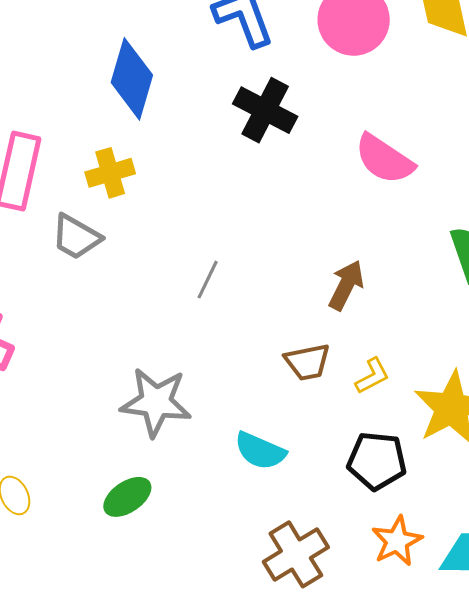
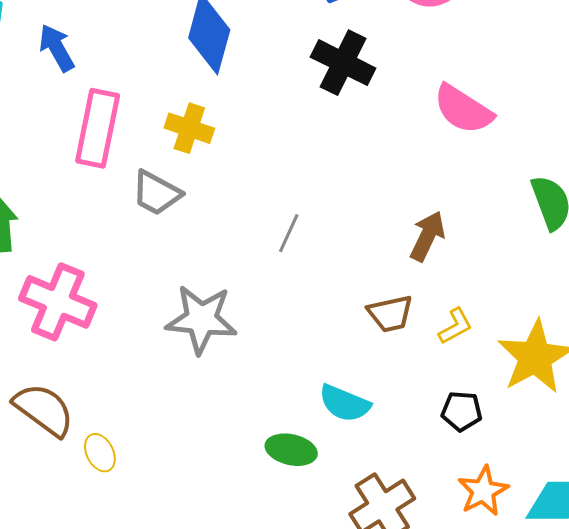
yellow cross: (110, 173) -> (189, 128), turned 36
gray star: (156, 402) -> (201, 319), moved
black pentagon: (377, 461) -> (462, 411), size x0.7
green ellipse: (127, 497) -> (291, 450), moved, turned 48

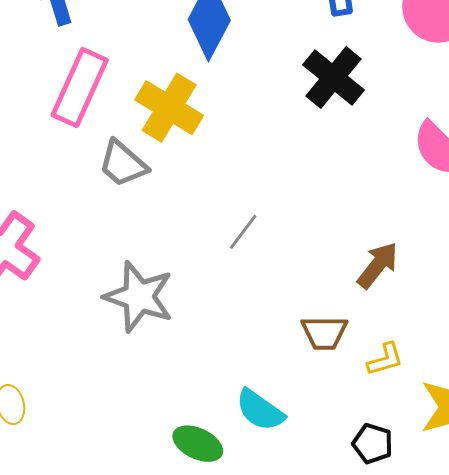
yellow cross: (189, 128) -> (169, 108), size x1.4

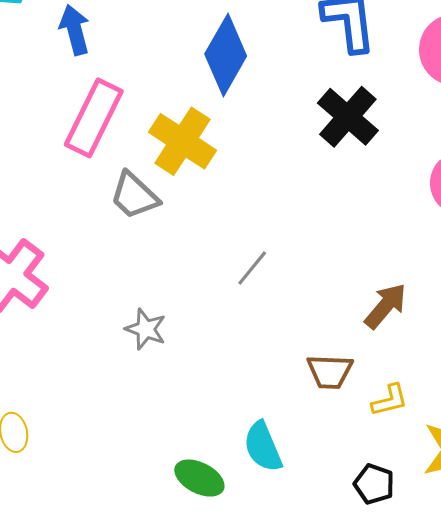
gray star: (139, 297) -> (146, 329), size x0.6
cyan semicircle: (260, 410) -> (263, 447), turned 30

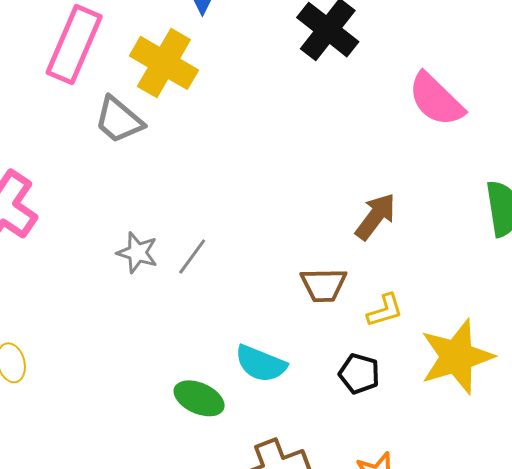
gray line: (252, 268) -> (192, 257), moved
cyan semicircle: (263, 447) -> (261, 364), turned -42
black pentagon: (374, 484) -> (359, 374), moved

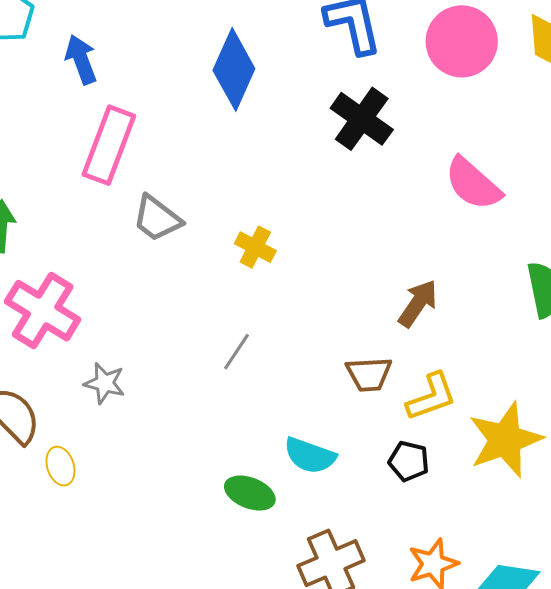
yellow cross: (164, 63) -> (255, 247), moved, size x0.6
gray star: (137, 253) -> (105, 383), moved
yellow L-shape: (385, 310) -> (431, 397), size x1.4

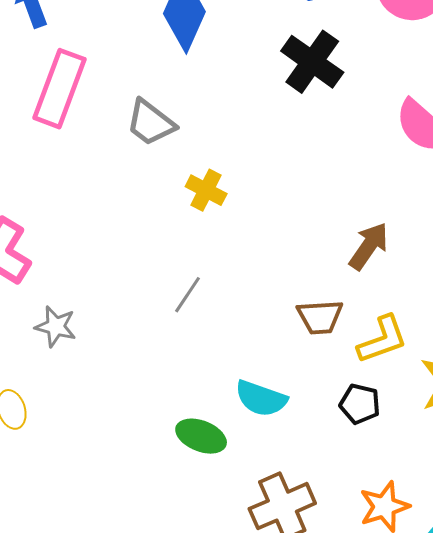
gray trapezoid: (157, 218) -> (151, 123), moved

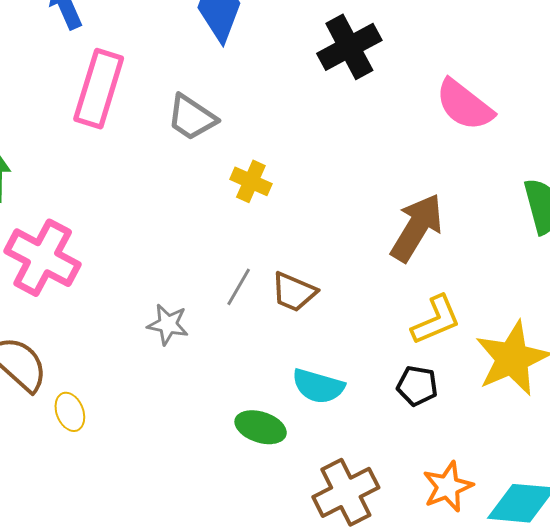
black cross: (312, 62) -> (349, 47), turned 30
brown arrow: (369, 246) -> (417, 228), size x1.4
brown trapezoid: (320, 317) -> (294, 292), moved, turned 30
gray star: (56, 326) -> (168, 324), moved

